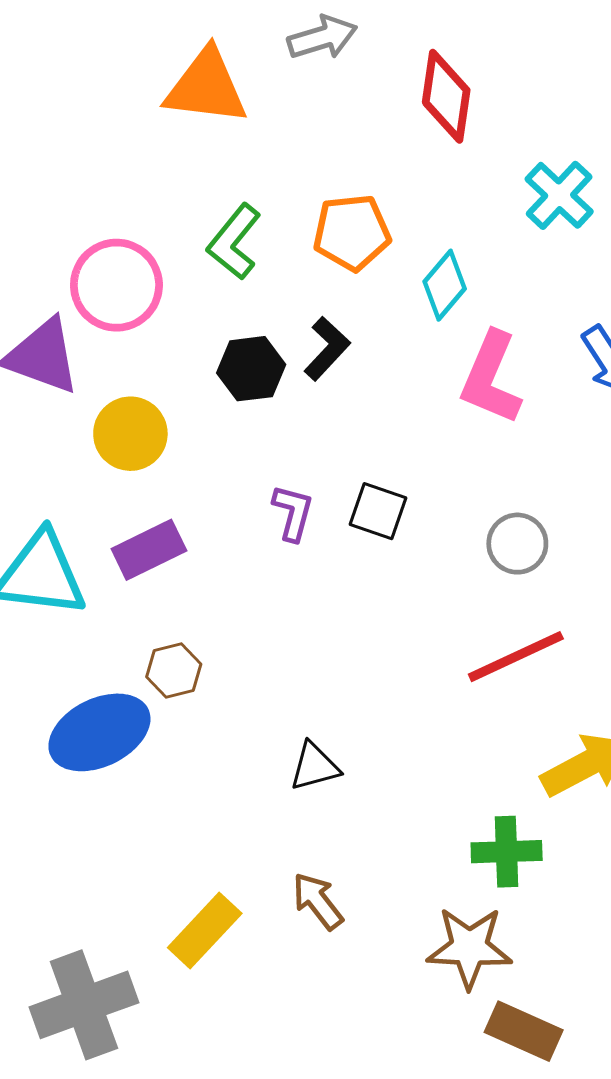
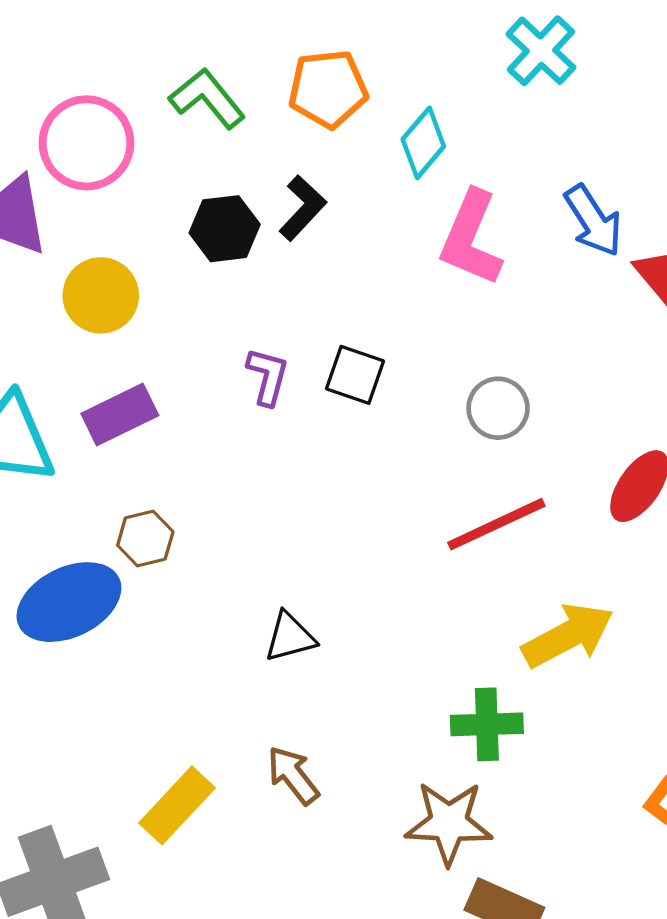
green L-shape: (234, 242) -> (207, 98), turned 102

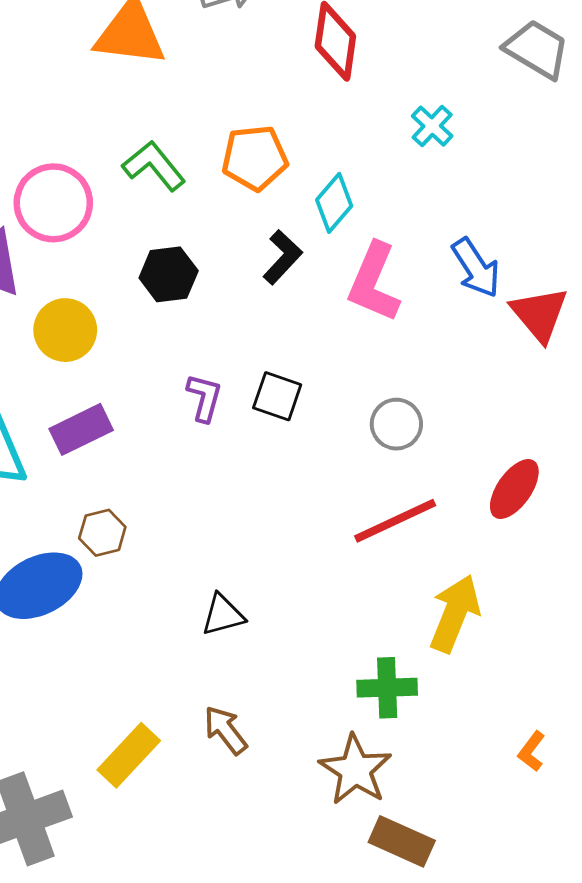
cyan cross: (541, 51) -> (432, 126), size x0.7
black L-shape: (303, 208) -> (282, 257), moved
yellow arrow: (568, 635) -> (455, 614), turned -40
brown star: (449, 823) -> (355, 770), turned 30

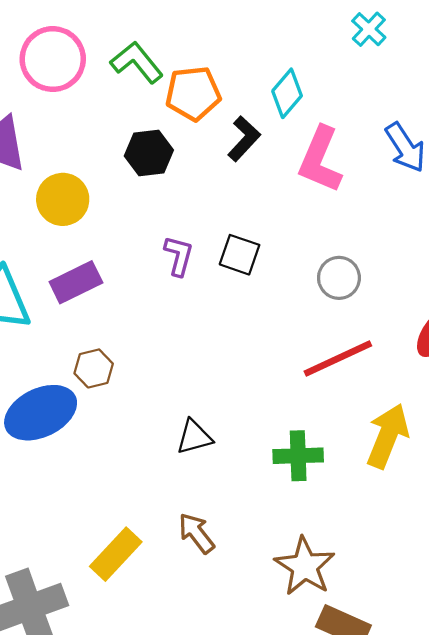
orange pentagon: (255, 158) -> (193, 93), moved
pink circle: (53, 203) -> (53, 59), moved
green cross: (387, 688) -> (298, 456), moved

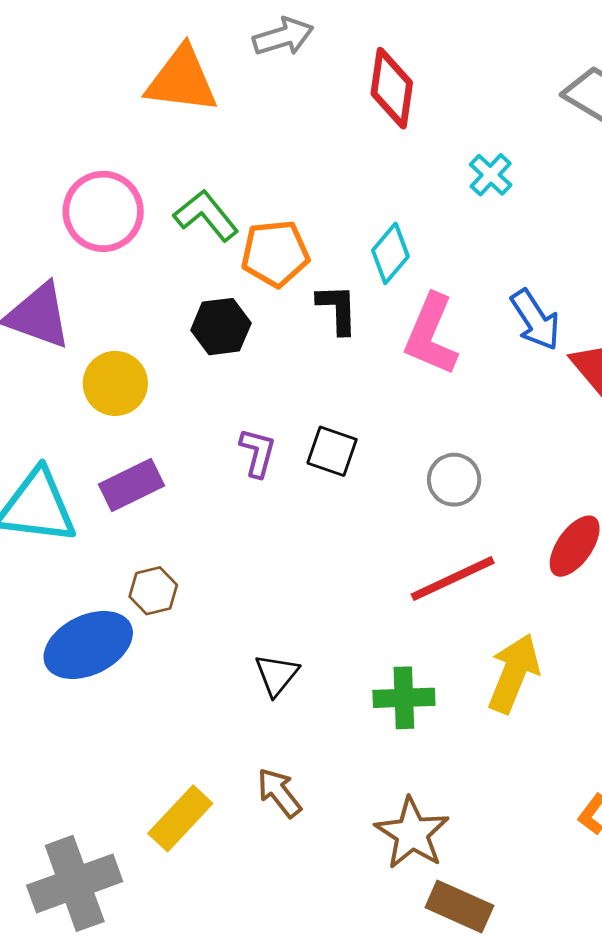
black L-shape: (244, 139) -> (338, 309), turned -45
black triangle: (194, 437) -> (277, 675), turned -36

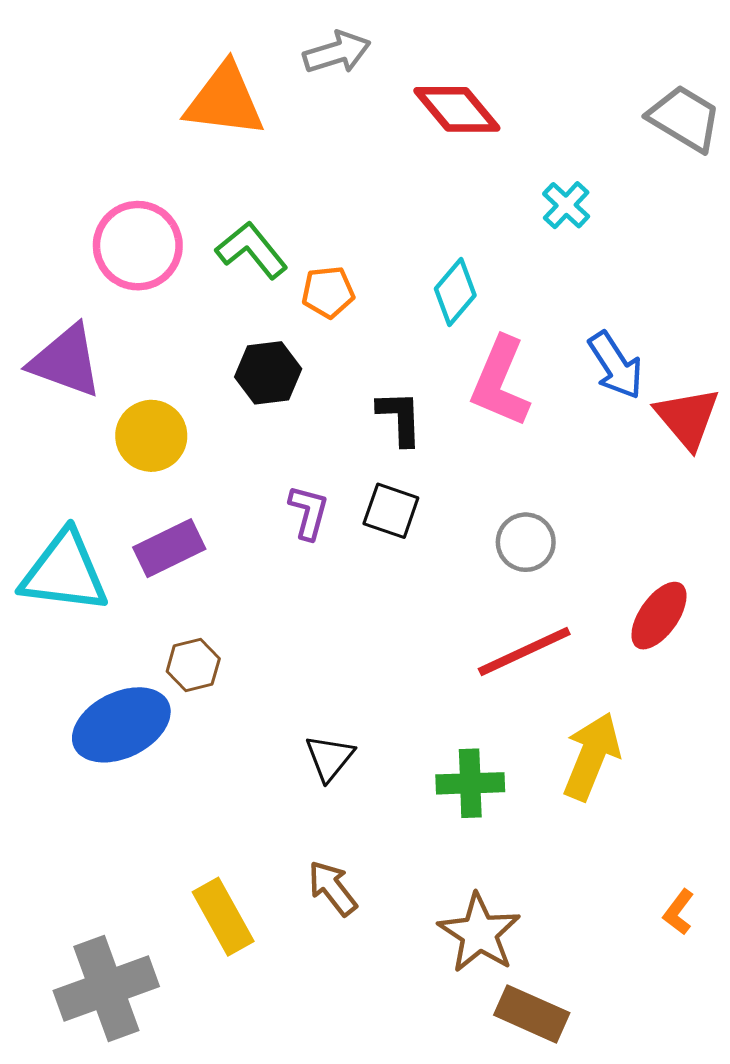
red diamond: (392, 88) -> (457, 109), turned -48
orange pentagon: (275, 253) -> (328, 292), size x0.7
black L-shape: (338, 309) -> (400, 418), moved
yellow rectangle: (180, 818) -> (223, 917), turned -72

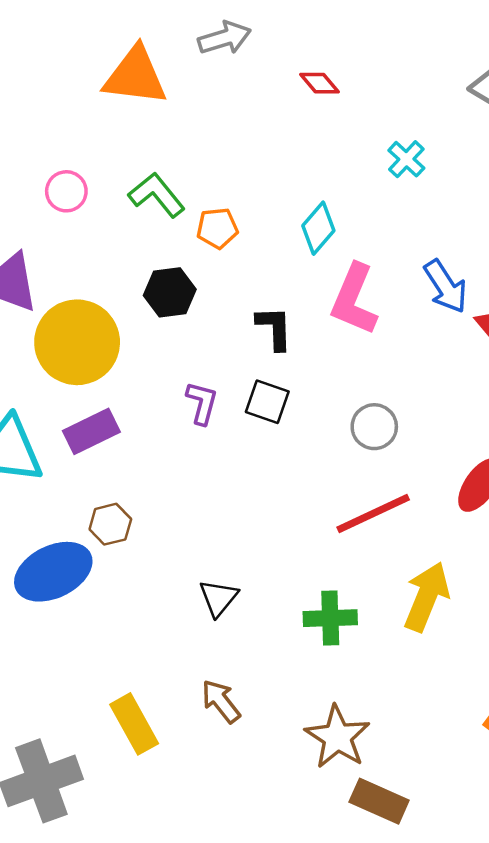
red diamond: (457, 109) -> (320, 83), size x0.6
pink circle: (138, 246) -> (66, 191), size x0.6
yellow circle: (151, 436) -> (77, 342), size x1.5

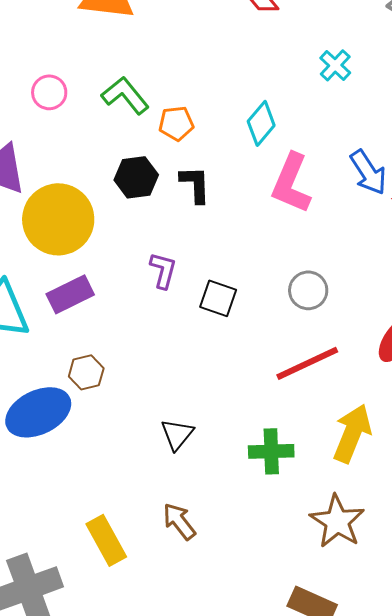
black L-shape: (274, 328) -> (195, 184), moved
black square: (267, 402) -> (218, 298), moved
brown star: (337, 737) -> (337, 521), moved

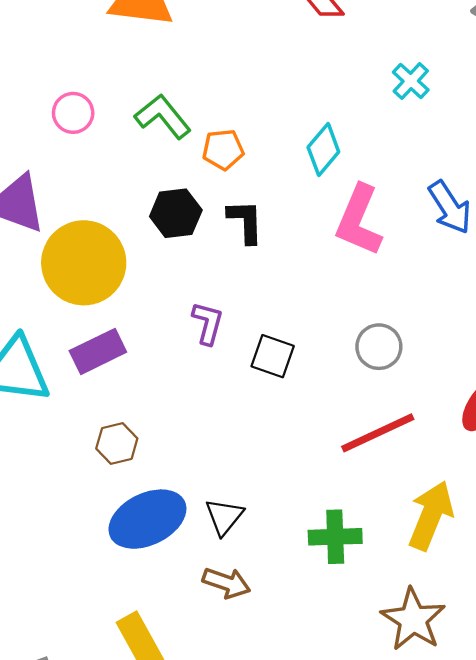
blue ellipse: (38, 412) -> (147, 519), moved
brown arrow: (179, 521) -> (227, 583), moved, turned 147

